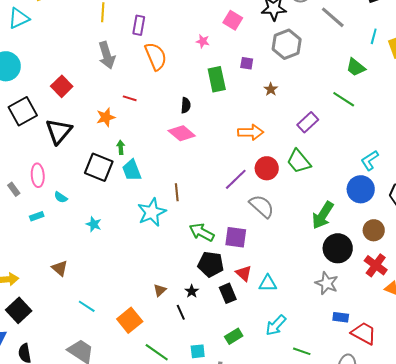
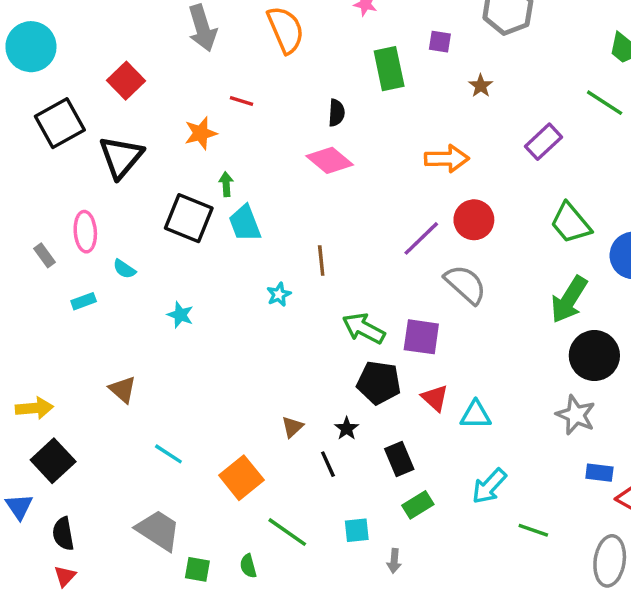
green trapezoid: (299, 161) -> (571, 223), moved
cyan star: (152, 212) -> (279, 294), size x0.5
black rectangle: (228, 293) -> (399, 459), moved

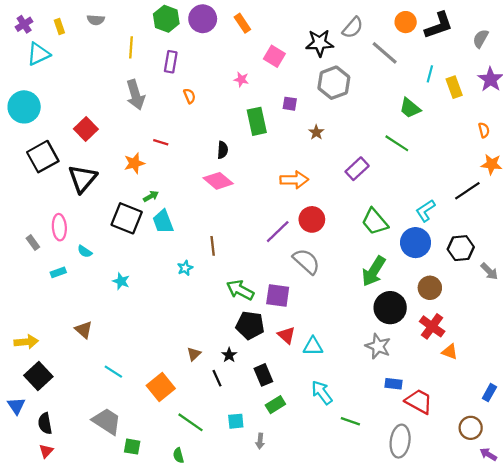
orange semicircle: (286, 30) -> (189, 96), size x0.5
green arrow: (226, 184) -> (151, 196), turned 64
cyan arrow: (489, 486) -> (322, 393), turned 100
green semicircle: (248, 566) -> (178, 455), moved

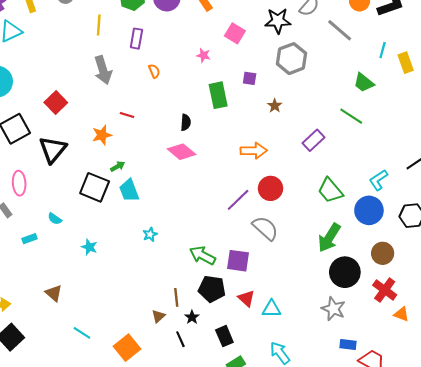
pink ellipse: (59, 227) -> (19, 183), moved
brown line: (213, 246) -> (176, 297), moved

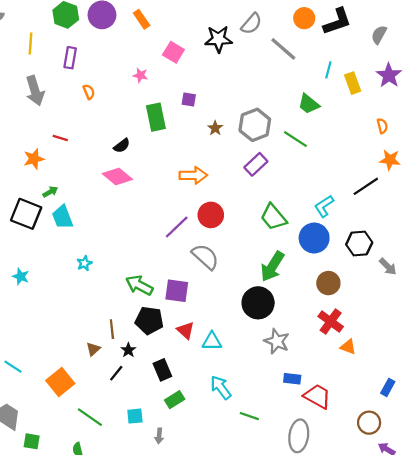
gray hexagon: (291, 59) -> (255, 125), moved
black semicircle: (186, 122) -> (122, 146), turned 49
black circle: (345, 272) -> (258, 303), moved
black line: (180, 339) -> (116, 373), turned 63

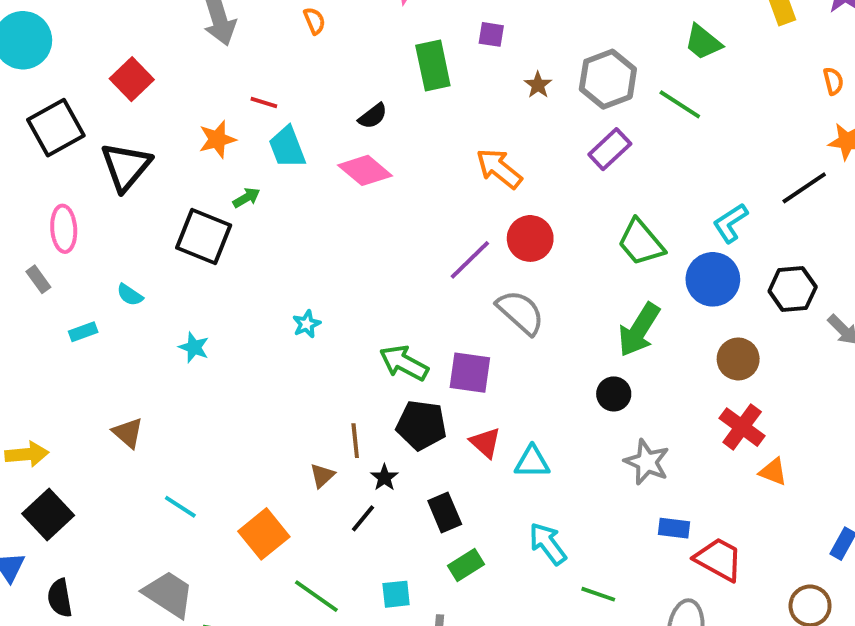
orange arrow: (193, 175) -> (499, 169), turned -140
cyan trapezoid: (62, 217) -> (287, 147), moved
black circle: (258, 303) -> (614, 394), size x0.6

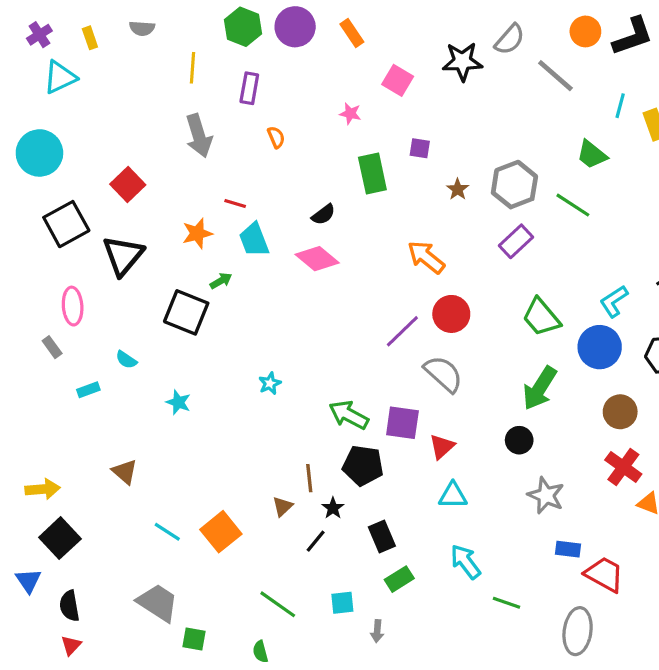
red triangle: (485, 443) -> (442, 447), moved, turned 36
orange square: (264, 534) -> (221, 532), moved

